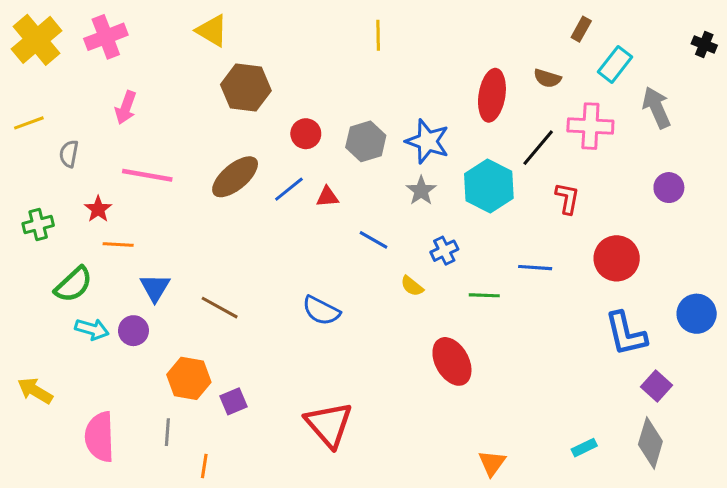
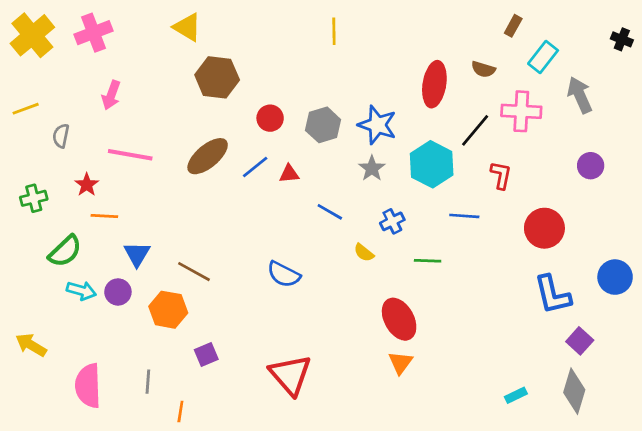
blue line: (535, 268) -> (464, 216), moved
orange hexagon: (189, 378) -> (168, 310), moved
orange triangle: (492, 463) -> (400, 363), moved

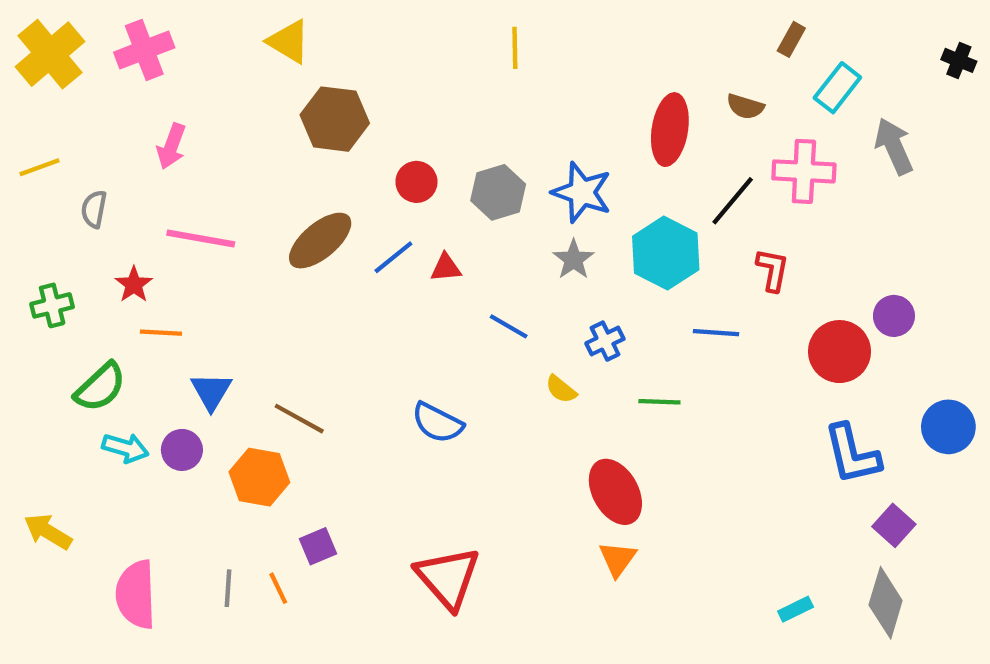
purple circle: (591, 166) -> (894, 316), moved
orange line: (180, 412) -> (278, 588), moved, turned -35

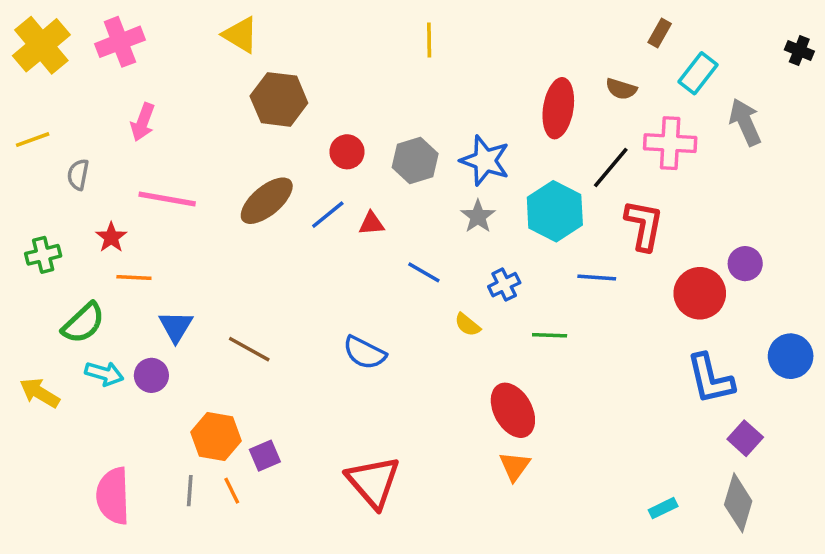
red L-shape: (772, 270) -> (644, 225), size x1.4
orange hexagon: (259, 477) -> (216, 436), moved
yellow arrow: (48, 532) -> (40, 393), moved

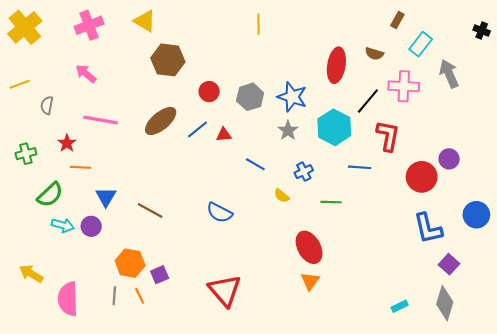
pink cross: (120, 42) -> (89, 25), moved
pink arrow: (143, 122) -> (86, 74), turned 110
yellow arrow: (40, 393) -> (31, 274), moved

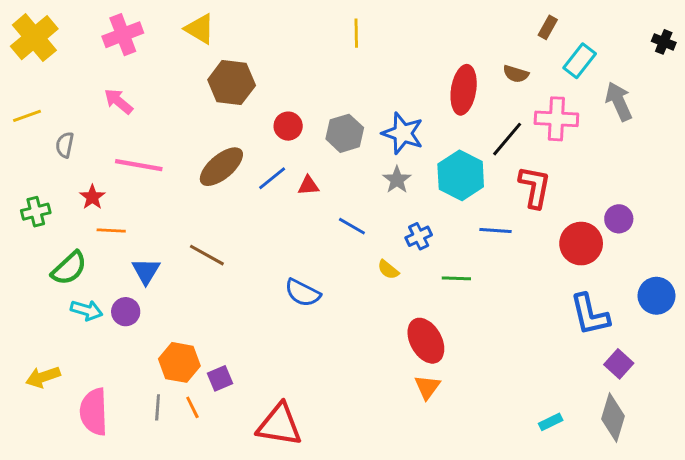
brown line: (150, 210) -> (207, 255), moved
yellow arrow: (31, 274) -> (43, 377), turned -50
red triangle: (225, 290) -> (279, 425), moved, turned -40

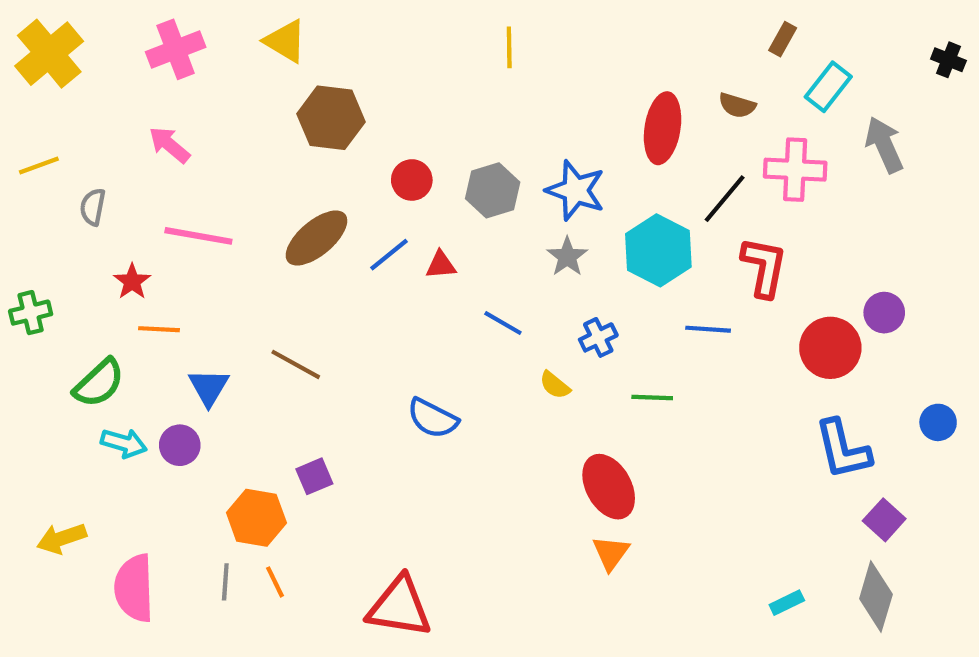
green cross: (36, 212) -> (31, 313), moved
blue circle: (656, 296) -> (938, 422), size x0.7
purple square: (220, 378) -> (314, 476), moved

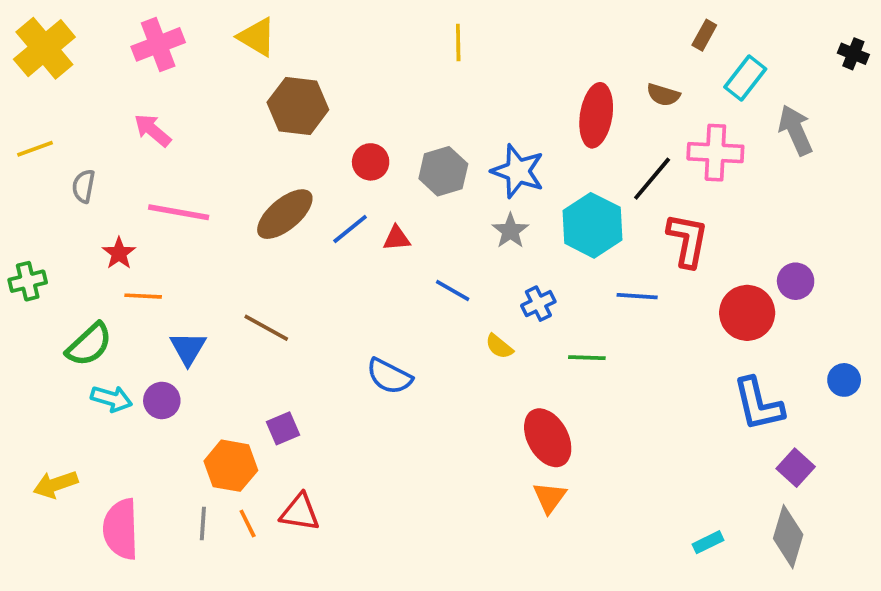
red triangle: (399, 607) -> (300, 512), moved, size x0.7

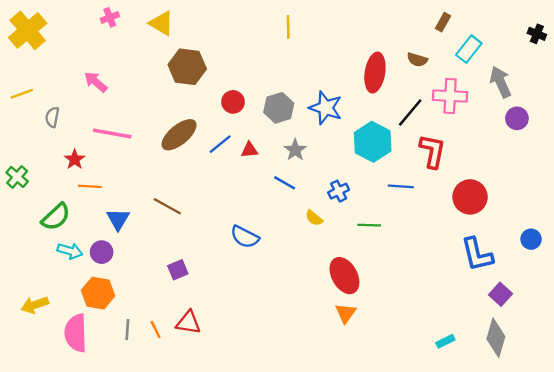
pink cross: (158, 44) -> (110, 17), moved, size x0.6
gray star: (510, 231) -> (295, 150), moved
green cross: (28, 281) -> (17, 177), turned -35
purple circle: (796, 281) -> (517, 118), moved
orange hexagon: (231, 466) -> (98, 293), moved

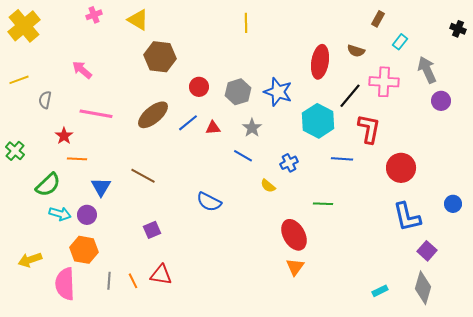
cyan rectangle: (469, 49) -> (400, 42), size x0.7
green line: (369, 225) -> (323, 204), moved

